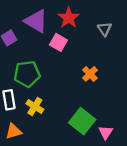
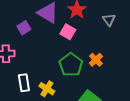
green pentagon: (27, 74) -> (71, 65), moved, turned -30

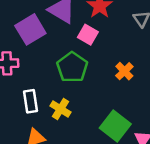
purple square: (24, 28) -> (30, 29), size x1.6
green pentagon: (71, 65) -> (72, 67), moved

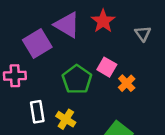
pink square: (88, 35) -> (107, 67), moved

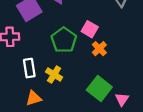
orange cross: (127, 83) -> (99, 49), moved

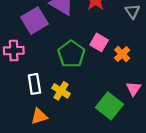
orange cross: (99, 49) -> (122, 54), moved
pink triangle: (122, 99) -> (134, 89), moved

